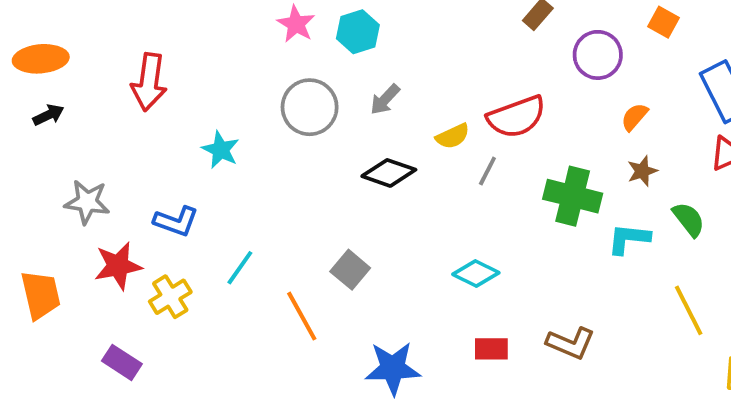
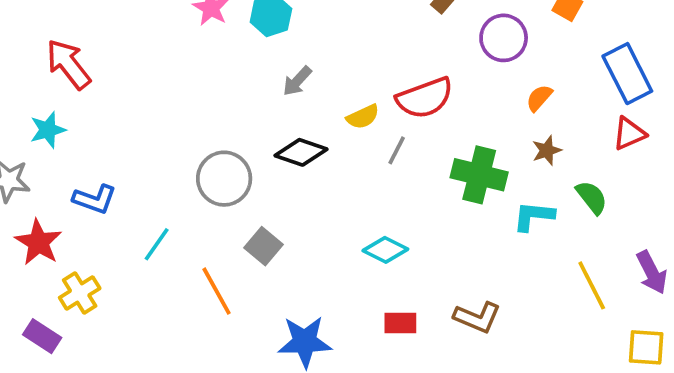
red arrow: (149, 82) -> (68, 64), turned 134
gray circle: (310, 107) -> (224, 179), moved
cyan star: (221, 150) -> (48, 130), moved, turned 30
red star: (118, 266) -> (38, 242), turned -30
yellow cross: (170, 297) -> (80, 293), moved

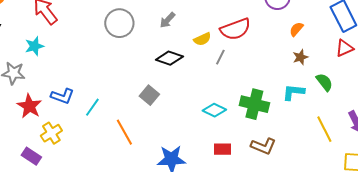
green cross: (479, 175) -> (254, 104), moved
gray circle: (224, 179) -> (119, 23), moved
blue L-shape: (95, 199) -> (62, 96), moved
gray square: (263, 246) -> (149, 95), moved

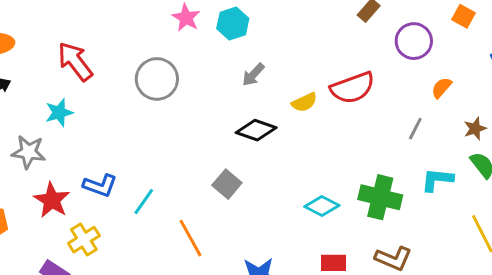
gray circle: (119, 23) -> (157, 79), moved
gray line: (220, 57) -> (415, 129), moved
brown star: (300, 57) -> (475, 129), moved

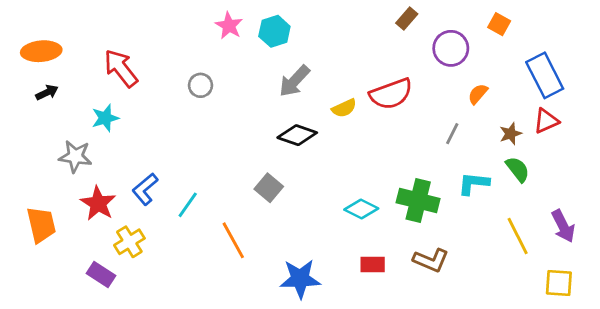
gray arrow: (253, 75) -> (294, 81), size x1.4
gray circle: (157, 79) -> (201, 85), size x0.6
blue L-shape: (100, 186) -> (145, 189), turned 120

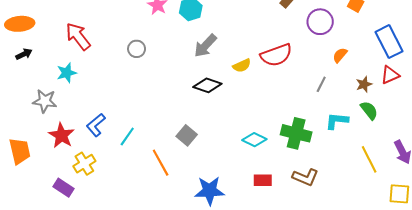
gray square: (269, 188) -> (187, 135), moved

